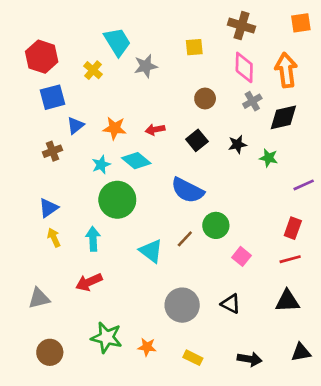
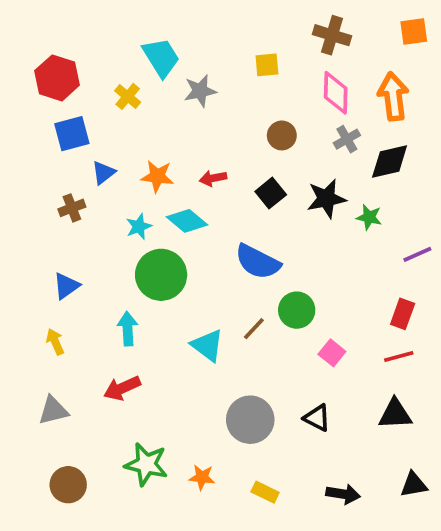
black star: (237, 144) -> (326, 199), size x1.5
yellow arrow: (54, 238) -> (55, 342), moved

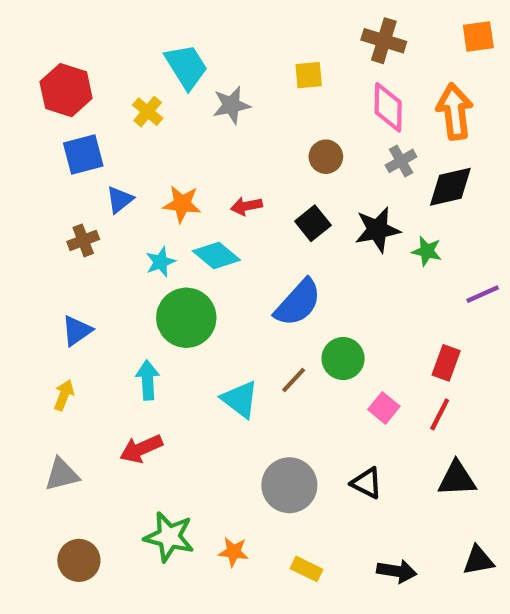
blue semicircle: (258, 262) -> (298, 303), turned -75
red rectangle: (403, 314) -> (446, 363), moved
yellow arrow: (55, 342) -> (64, 395), turned 45
red line: (399, 357) -> (440, 414), moved, turned -48

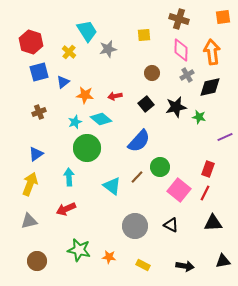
blue triangle: (120, 200) -> (63, 82), moved
yellow arrow: (64, 395) -> (30, 184), size x1.6
pink square: (384, 408) -> (179, 190), size x1.6

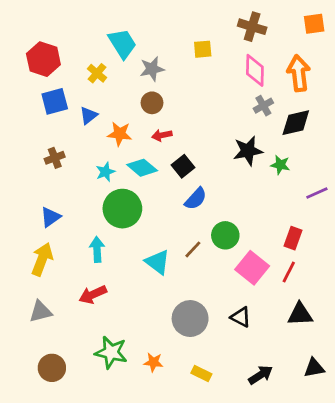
brown circle: (152, 73) -> (152, 103), moved
black square: (146, 104) -> (183, 166), moved
blue semicircle: (139, 141) -> (196, 199), size x0.7
black arrow: (185, 266) -> (261, 375), turned -42

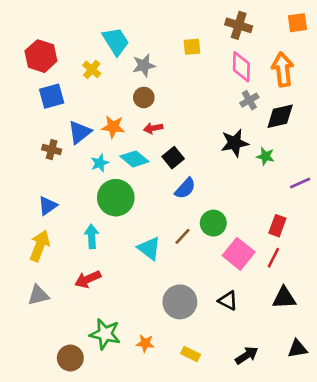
blue triangle: (89, 115) -> (80, 132), moved, size x1.4
brown cross: (55, 158) -> (52, 150), turned 36
brown circle: (52, 368) -> (70, 358), moved

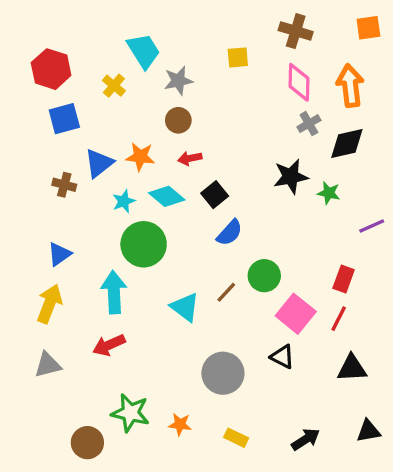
cyan arrow: (92, 236) -> (114, 292), size x1.4
black triangle: (228, 301) -> (282, 357), moved

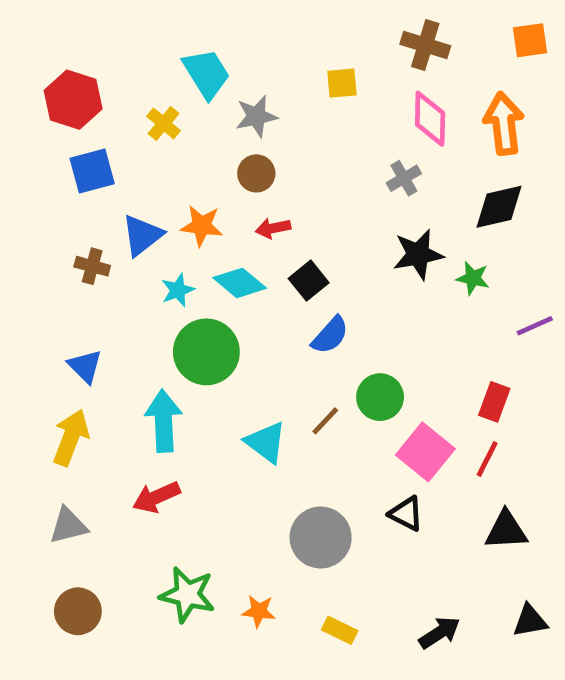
gray cross: (309, 124) -> (404, 178), moved
blue triangle: (59, 254) -> (85, 366), turned -40
brown circle: (87, 443) -> (78, 611), moved

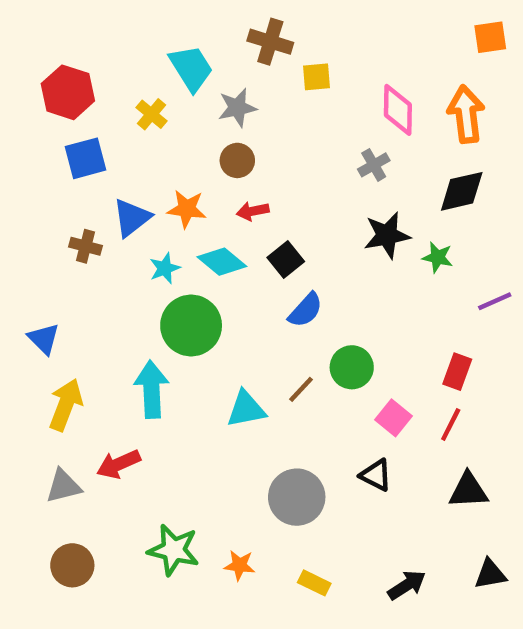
brown cross: (425, 45) -> (270, 42), moved
blue triangle: (85, 366) -> (44, 339), moved
cyan triangle: (266, 442) -> (246, 409), turned -48
pink square: (425, 452) -> (394, 418), size x0.7
red arrow: (156, 497) -> (118, 464), moved

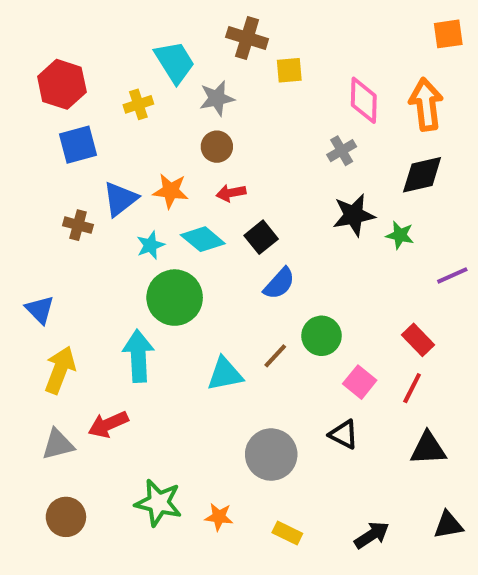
yellow cross: (151, 114) -> (138, 104), turned 32
red rectangle: (457, 372) -> (418, 340), turned -64

